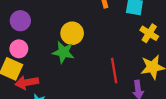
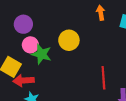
pink circle: (19, 49) -> (30, 45), moved
green star: (63, 52) -> (41, 54), moved

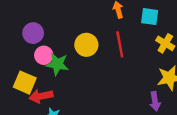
red line: (103, 78) -> (120, 44), moved

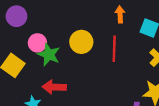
purple circle: (33, 33) -> (16, 16), moved
red arrow: (41, 96) -> (54, 87), moved

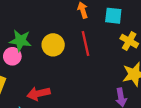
green star: (49, 55) -> (20, 41), moved

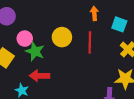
green star: (20, 41) -> (35, 51), moved

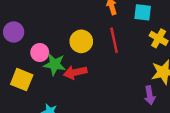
red arrow: (39, 76) -> (75, 72), moved

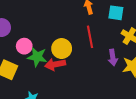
yellow circle: (81, 41) -> (62, 49), moved
purple arrow: (150, 95) -> (113, 58), moved

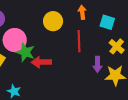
pink circle: (24, 46) -> (15, 40), size x1.5
yellow circle: (62, 49) -> (53, 21), moved

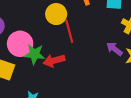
red line: (79, 41) -> (69, 31), moved
purple arrow: (97, 64) -> (114, 49), turned 140

